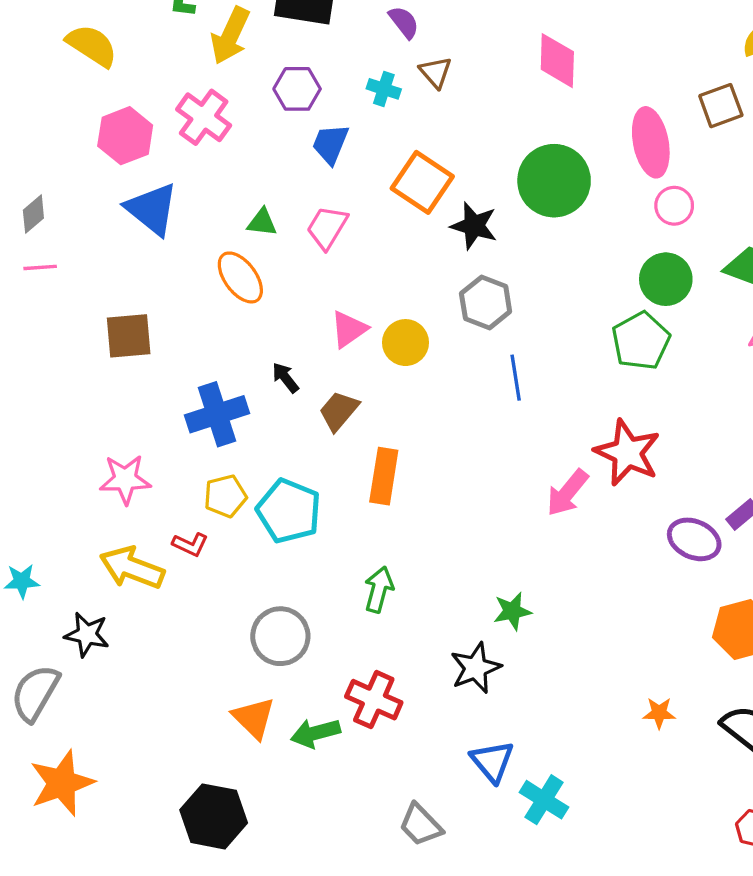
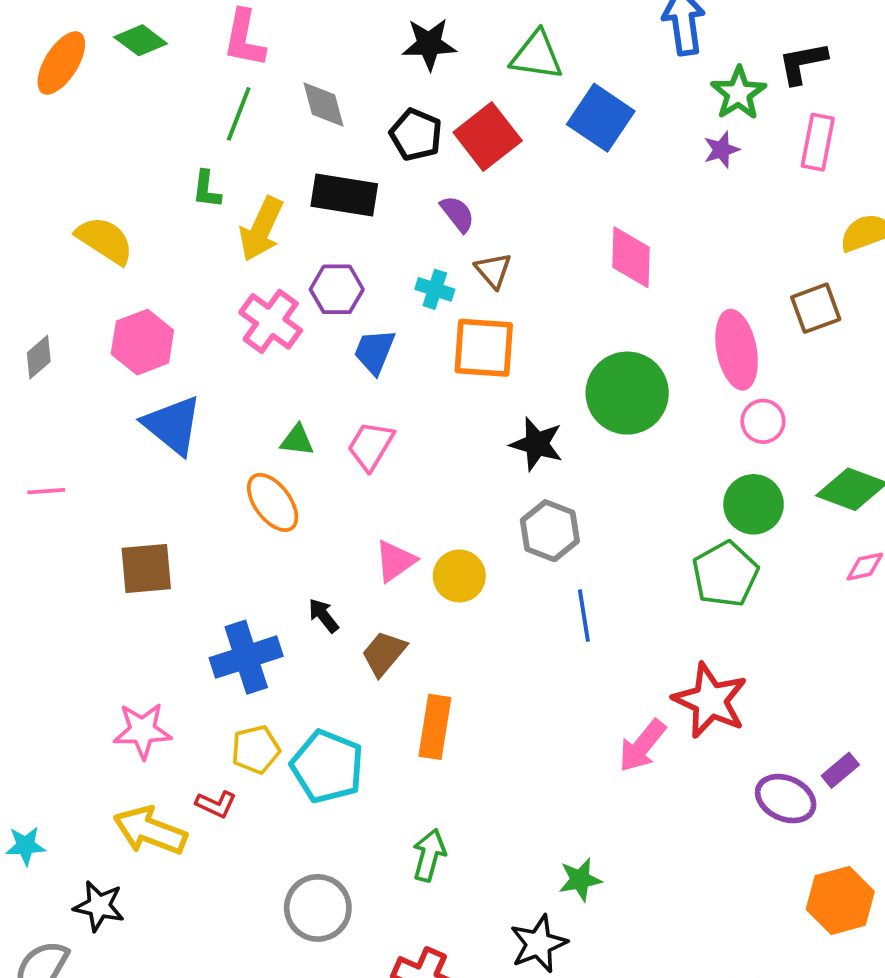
pink cross: (204, 117) -> (271, 321), moved
orange square: (422, 182) -> (484, 348), moved, turned -30
gray diamond: (33, 214) -> (39, 357), moved

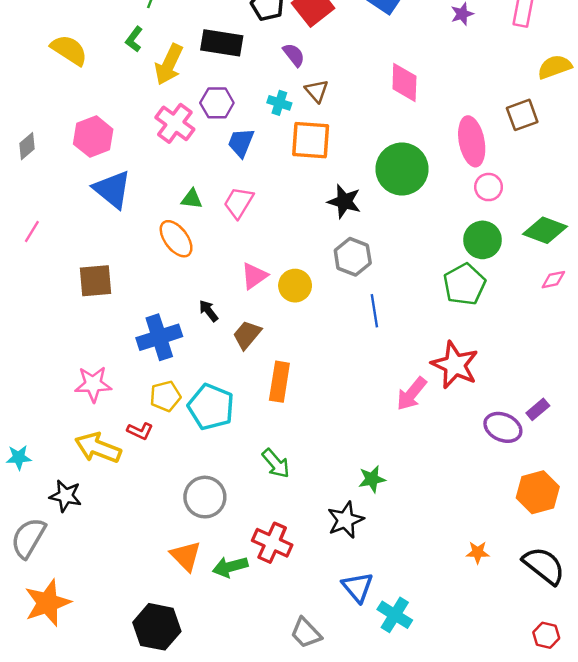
green L-shape: (207, 189) -> (134, 39), turned 30
yellow semicircle: (105, 240) -> (69, 50), moved
pink line: (46, 491) -> (32, 231), turned -55
green arrow: (429, 855) -> (276, 463), turned 124

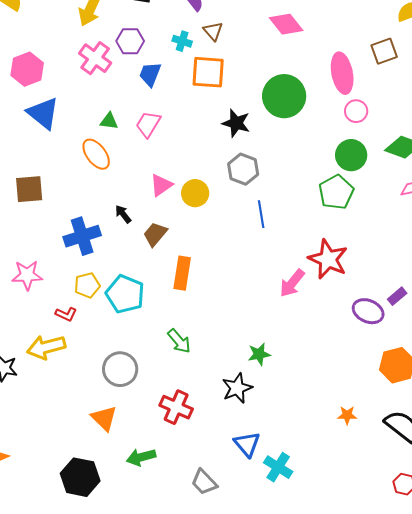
pink diamond: (404, 82) -> (286, 24), turned -40
yellow arrow: (98, 448) -> (46, 347), moved, turned -36
green arrow: (230, 567) -> (141, 457), moved

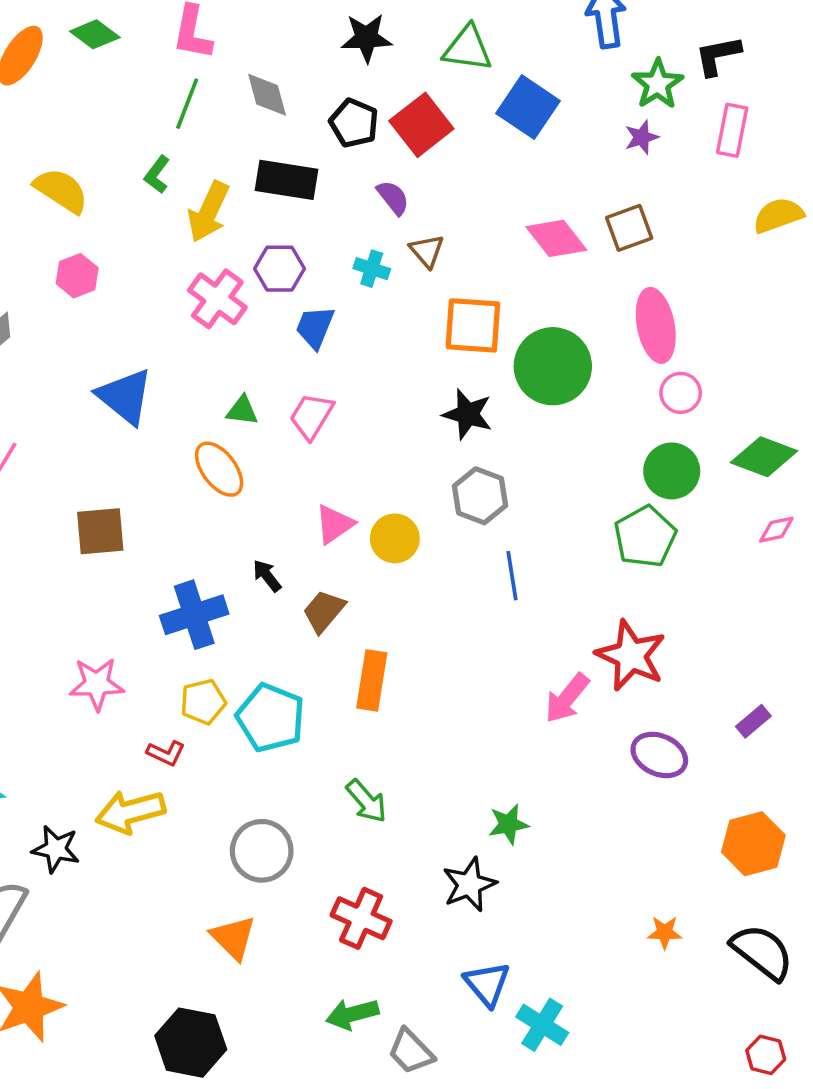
brown square: (384, 51) -> (629, 228), moved
pink hexagon: (27, 69) -> (77, 276), moved, size x0.7
orange square: (208, 72) -> (473, 325), moved
purple ellipse: (368, 311) -> (659, 755), moved
green arrow: (141, 457) -> (352, 1014), moved

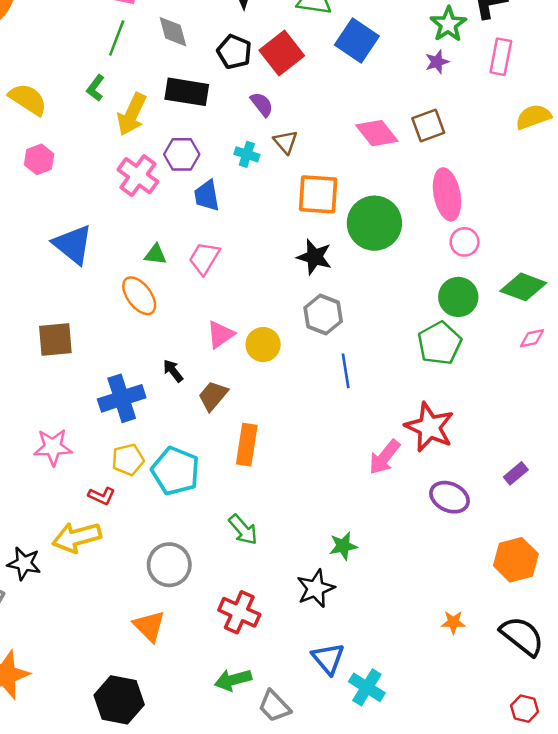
blue trapezoid: (315, 327) -> (207, 196), turned -32

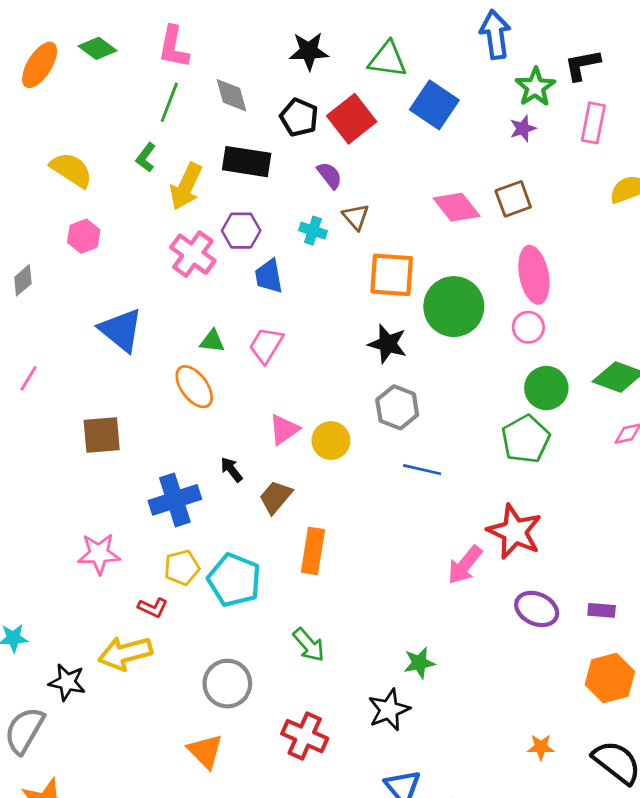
pink circle: (465, 242) -> (528, 327), moved
blue line: (346, 371) -> (422, 470), turned -68
purple rectangle: (516, 473) -> (602, 610), moved, turned 45

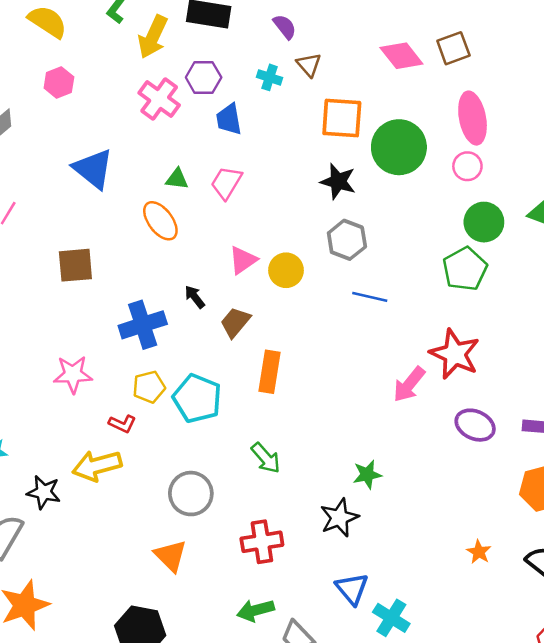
red cross: (305, 736) -> (262, 542), turned -33
orange star: (541, 747) -> (479, 552), turned 30

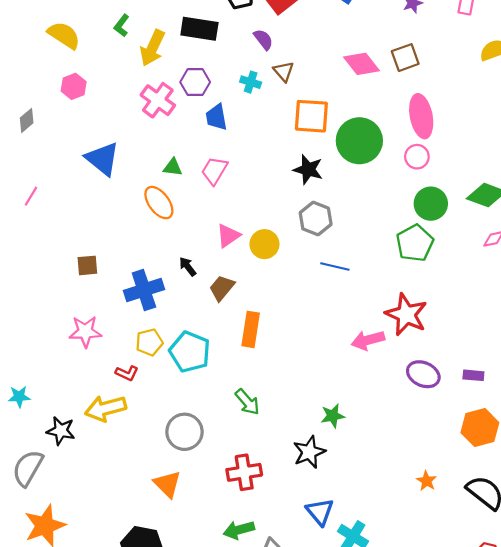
brown square: (75, 265) -> (87, 265), moved, size x0.7
pink arrow: (409, 384) -> (368, 340), turned 36

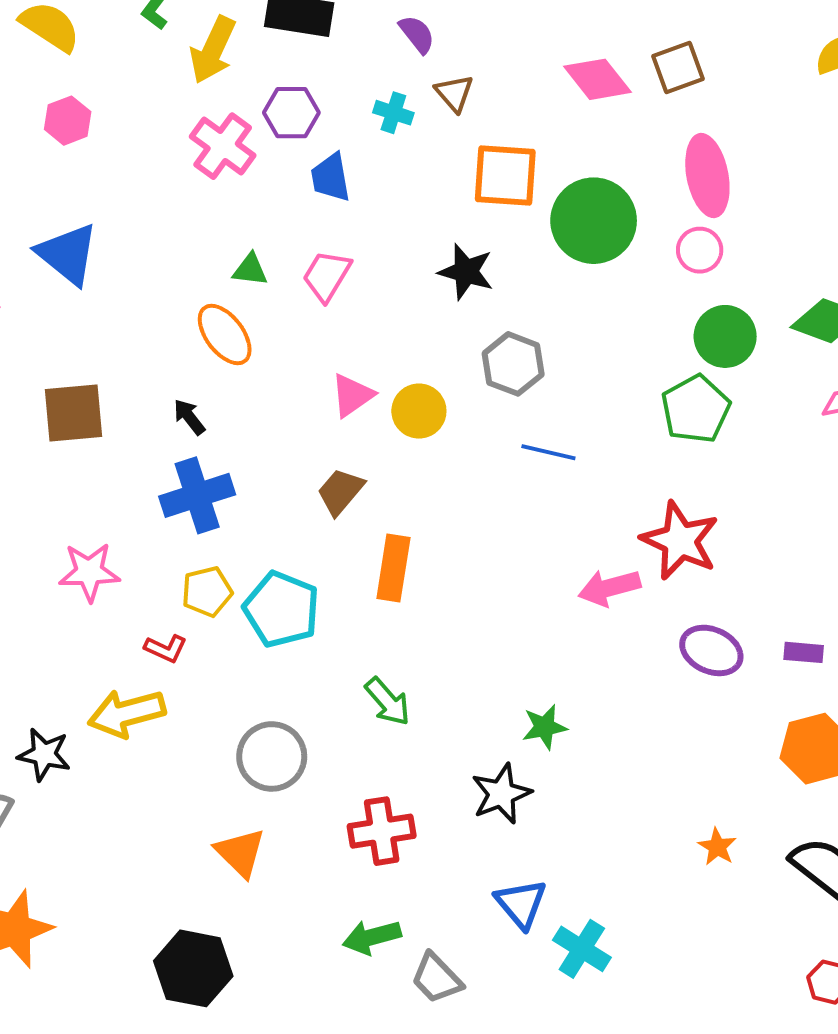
blue triangle: (102, 159) -> (68, 254), moved
black star: (308, 169) -> (466, 272), moved
brown square: (87, 265) -> (73, 413), moved, size x1.6
black arrow: (188, 267) -> (189, 417), moved

